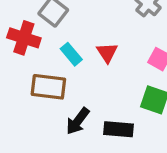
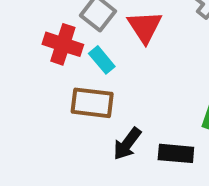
red triangle: (107, 53) -> (145, 27), moved, size x1.4
cyan rectangle: (71, 54) -> (102, 60), moved

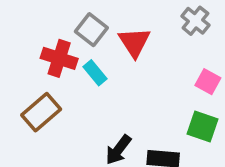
brown rectangle: (92, 103) -> (41, 112), moved, turned -48

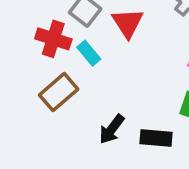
brown rectangle: (41, 112) -> (59, 92), moved

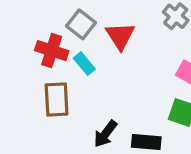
brown rectangle: (59, 92) -> (57, 99), turned -52

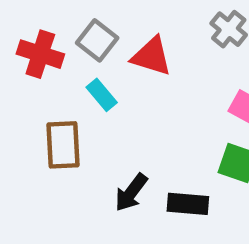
red triangle: (120, 36) -> (152, 56), turned -40
red cross: (52, 51) -> (40, 54), moved

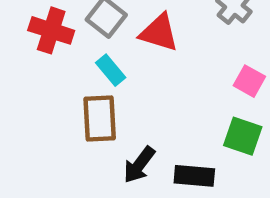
brown rectangle: (63, 145) -> (100, 119), moved

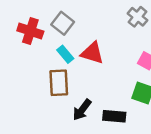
red triangle: (159, 33) -> (92, 53), moved

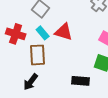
red cross: (30, 31) -> (16, 34), moved
black arrow: (82, 110) -> (31, 82), moved

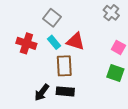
brown rectangle: (38, 55) -> (64, 66), moved
black rectangle: (81, 81) -> (65, 91), moved

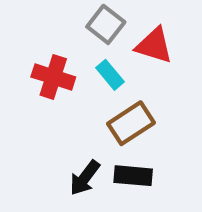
red triangle: (75, 41) -> (154, 45), moved
brown rectangle: (64, 66) -> (131, 123), turned 60

